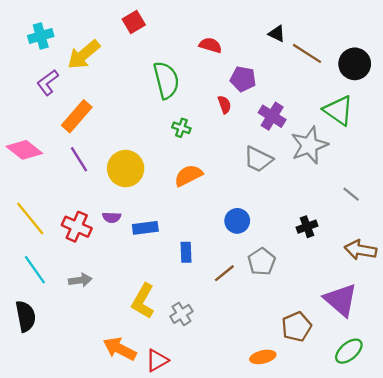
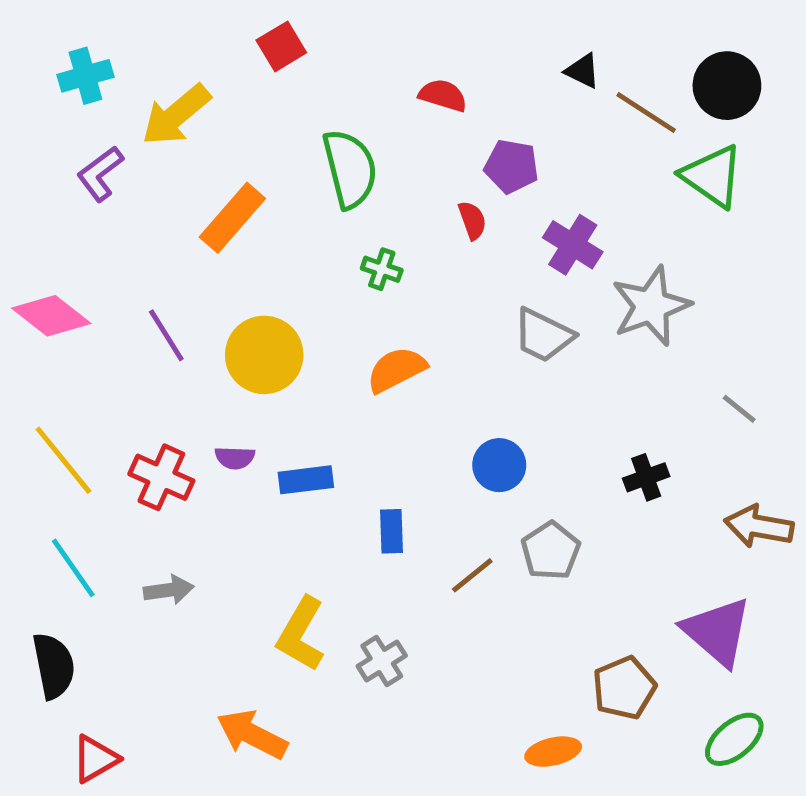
black circle: (355, 64) -> (727, 86), moved
green triangle: (338, 110) -> (712, 176), moved
orange rectangle: (77, 116) -> (232, 218), moved
red triangle: (157, 360) -> (95, 759), moved

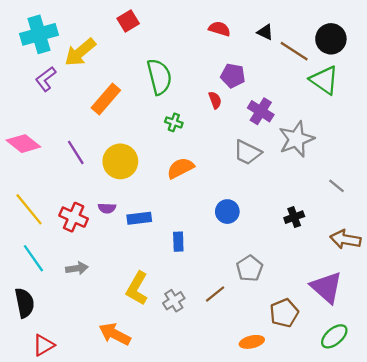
cyan cross: (85, 76) -> (39, 34), size x1.5
red semicircle: (443, 95) -> (219, 29), moved
gray pentagon: (551, 551) -> (250, 268), moved
brown line: (472, 575) -> (215, 294), moved

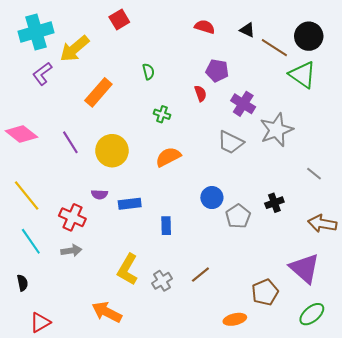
green semicircle: (159, 77) -> (148, 72), size x0.5
red cross: (74, 217) -> (72, 217), moved
gray pentagon: (250, 268) -> (238, 216), moved
black semicircle: (25, 303) -> (22, 283), size x0.6

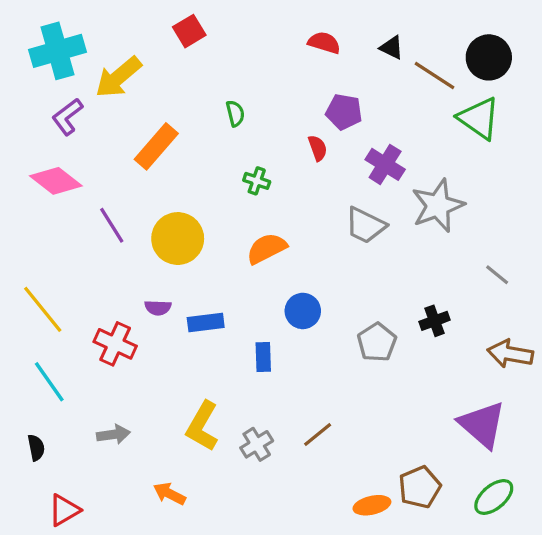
pink diamond: (21, 134) -> (56, 181), moved
blue circle: (212, 198) -> (303, 311), moved
gray arrow: (71, 251) -> (113, 434), moved
brown pentagon: (265, 292) -> (420, 487), moved
orange arrow: (107, 312) -> (169, 494), size x0.7

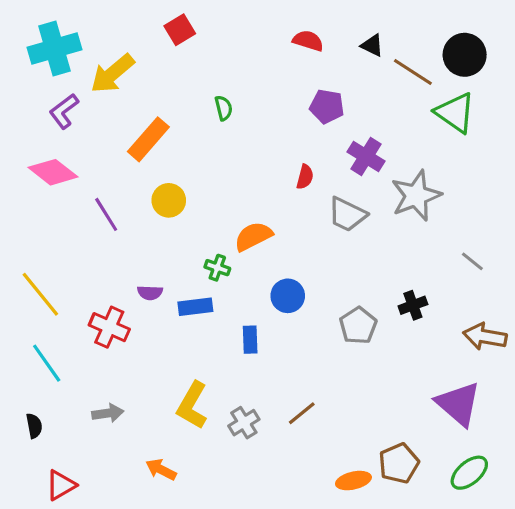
red semicircle: (318, 148) -> (305, 177), moved, turned 35
green cross: (257, 181) -> (217, 268), moved
yellow circle: (178, 239) -> (169, 200), moved, size x0.7

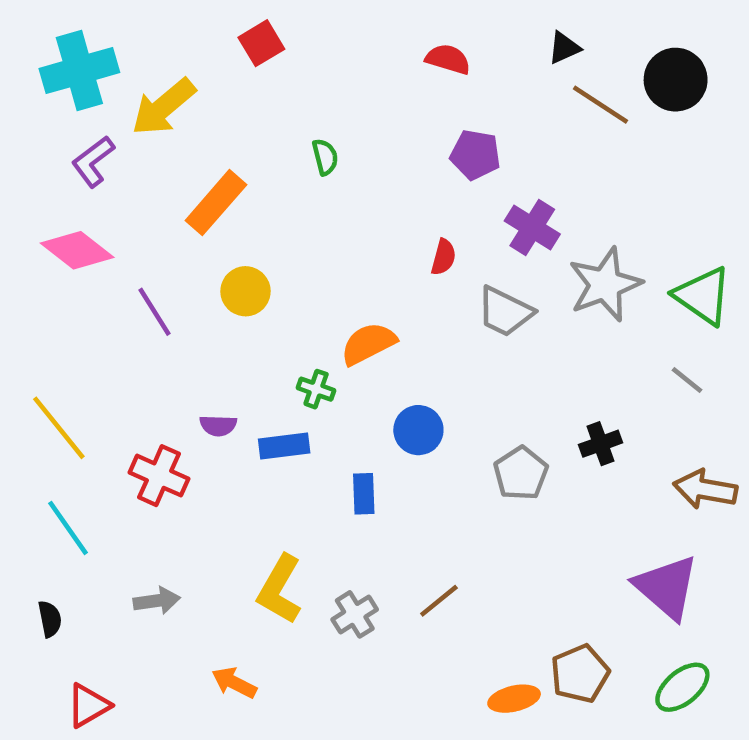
black triangle: (372, 45) -> (564, 48), moved, turned -50
green triangle: (455, 113) -> (703, 296), moved

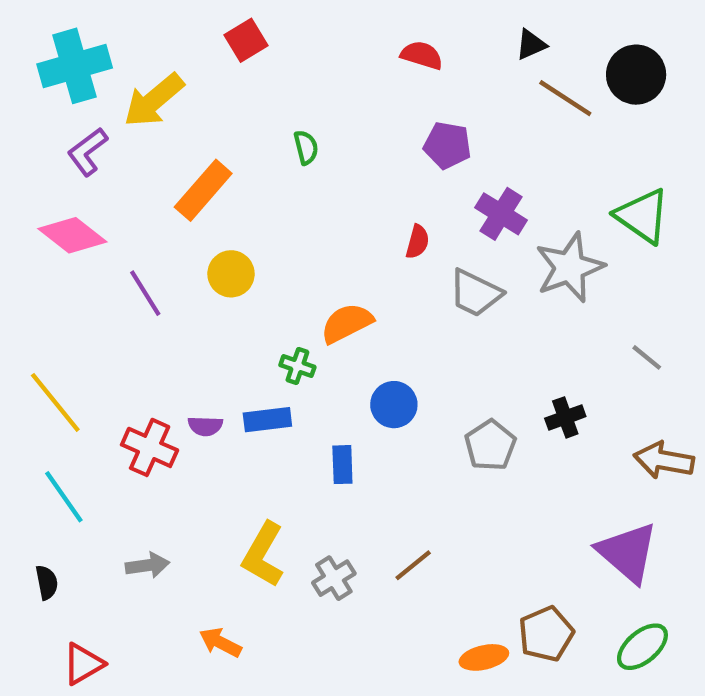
green triangle: (703, 296) -> (642, 216), moved
purple semicircle: (218, 426) -> (205, 426), moved

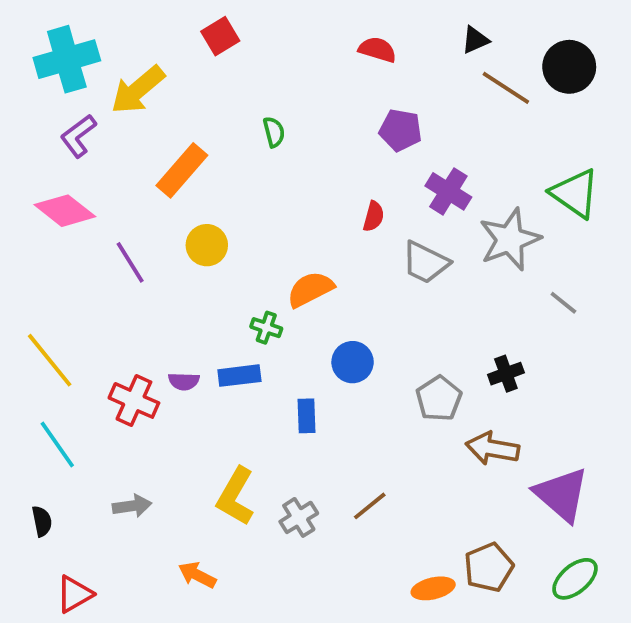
gray line: (647, 357) -> (563, 303), moved
brown arrow: (664, 460) -> (493, 448), moved

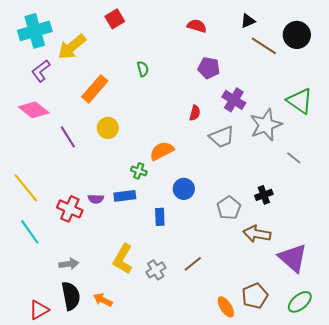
gray trapezoid: (425, 262) -> (222, 137), turned -48
black semicircle: (42, 521) -> (71, 296), moved, size x1.8
orange ellipse: (433, 588) -> (226, 307), turned 70

